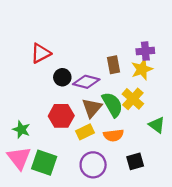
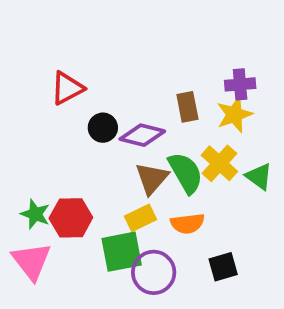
red hexagon: (61, 116) -> (71, 218), moved
green triangle: (157, 125) -> (259, 177), moved
green square: (44, 163) -> (122, 252), moved, turned -30

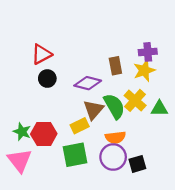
black circle: (103, 128) -> (47, 79), moved
green triangle: (259, 177) -> (159, 109), turned -36
yellow rectangle: (140, 218) -> (80, 126), moved
purple circle: (154, 272) -> (113, 157), moved

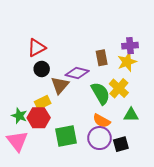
green triangle: (159, 109) -> (131, 115), moved
brown triangle: (93, 110) -> (60, 85), moved
yellow rectangle: (80, 126) -> (43, 103), moved
orange semicircle: (115, 137) -> (102, 121), turned 36

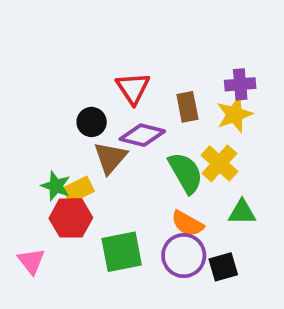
red triangle: (37, 48) -> (133, 88), moved, turned -36
black circle: (42, 69) -> (92, 122), moved
green star: (19, 116) -> (56, 186), moved
pink triangle: (17, 141) -> (31, 261), size x0.7

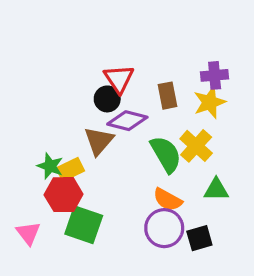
black circle: (92, 122) -> (107, 99), moved
green square: (122, 252) -> (84, 225), moved, turned 30

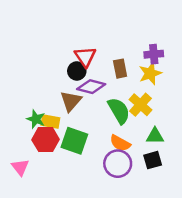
yellow rectangle: (70, 169) -> (50, 122), turned 36
green square: (84, 225) -> (74, 141), moved
black square: (199, 238) -> (153, 160), moved

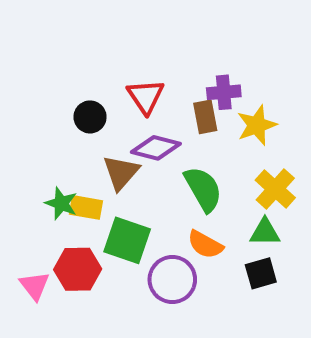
purple cross: (154, 54) -> (224, 92), moved
black circle: (77, 71) -> (90, 117), moved
yellow cross: (141, 105) -> (275, 189), moved
red hexagon: (46, 140) -> (78, 269), moved
purple circle: (118, 164) -> (172, 280), moved

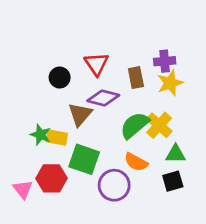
purple cross: (224, 92) -> (165, 61), moved
green semicircle: (203, 189) -> (135, 125), turned -100
yellow cross: (275, 189) -> (159, 125), moved

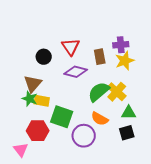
brown triangle: (80, 114) -> (33, 84), moved
pink triangle: (23, 189) -> (21, 150), moved

